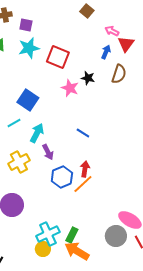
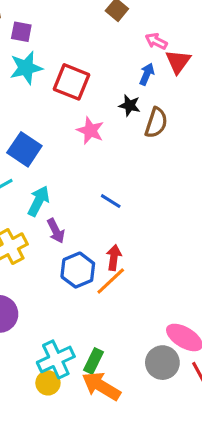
brown semicircle: (119, 74) -> (156, 123), moved
black star: (88, 78) -> (130, 105), moved

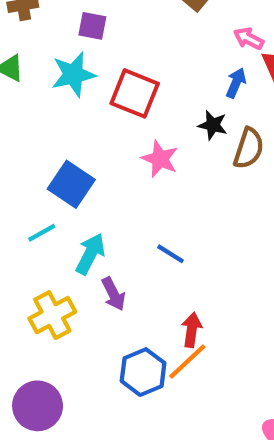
purple square: (21, 32) -> (92, 26), moved
blue line: (111, 201) -> (171, 254), moved
blue hexagon: (78, 270) -> (143, 372), moved

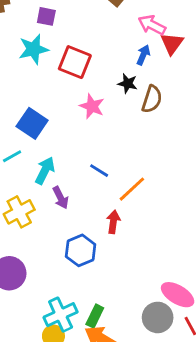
pink arrow: (249, 39) -> (152, 25), size x1.4
orange line: (187, 362) -> (132, 189), moved

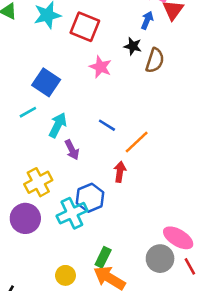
yellow cross: (19, 212) -> (38, 182), moved
cyan cross: (61, 315) -> (72, 213), moved

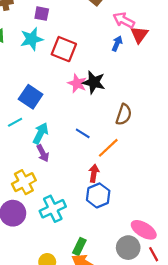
black star: (133, 46) -> (94, 82), moved, size x1.5
brown semicircle: (155, 60) -> (124, 114), moved
purple arrow: (72, 150) -> (43, 153), moved
blue hexagon: (90, 198) -> (98, 195), moved

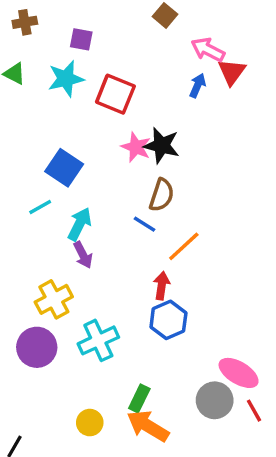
brown semicircle: (124, 114) -> (162, 195), moved

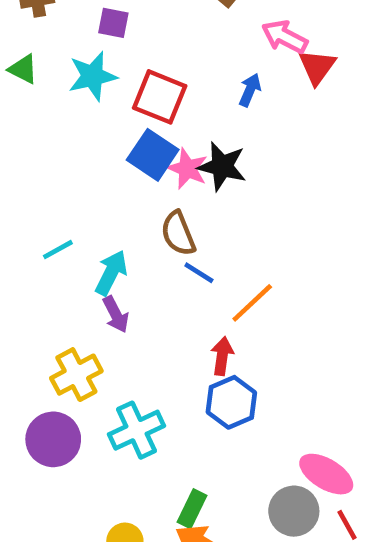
blue arrow: (198, 86) -> (250, 90), moved
blue square: (64, 168) -> (153, 155), moved
brown semicircle: (162, 195) -> (178, 233), moved, turned 140

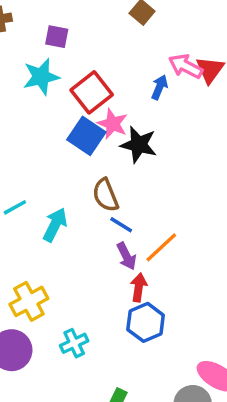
pink arrow: (285, 37) -> (186, 66), moved
red square: (160, 97) -> (92, 92), turned 30
pink star: (187, 169) -> (112, 124), moved
purple arrow: (116, 314) -> (126, 256), moved
cyan cross: (137, 430) -> (74, 343), size x0.7

